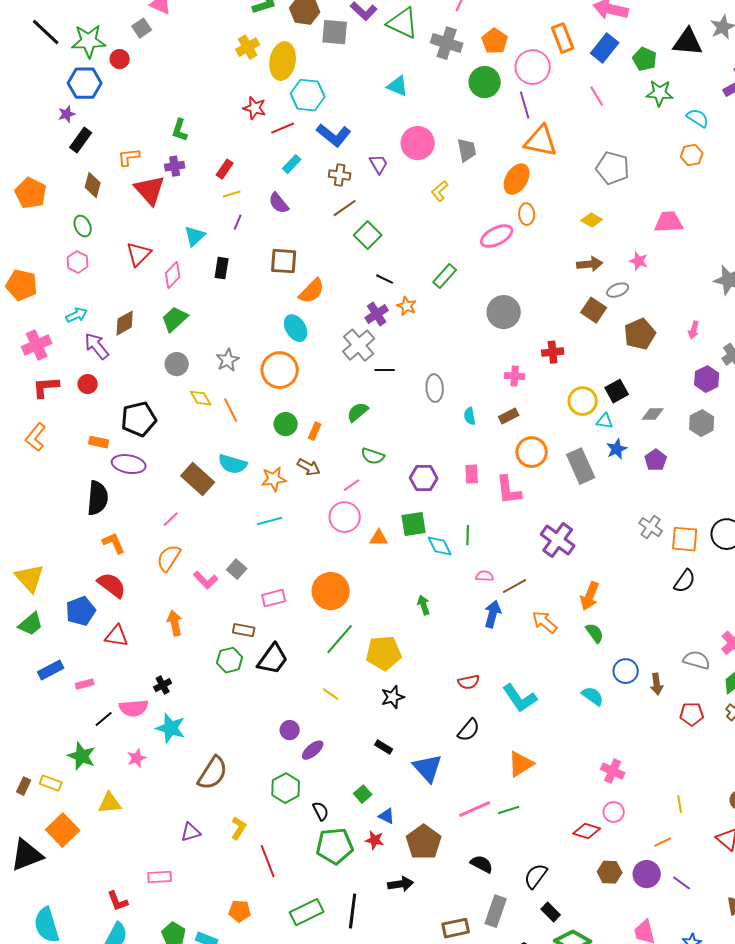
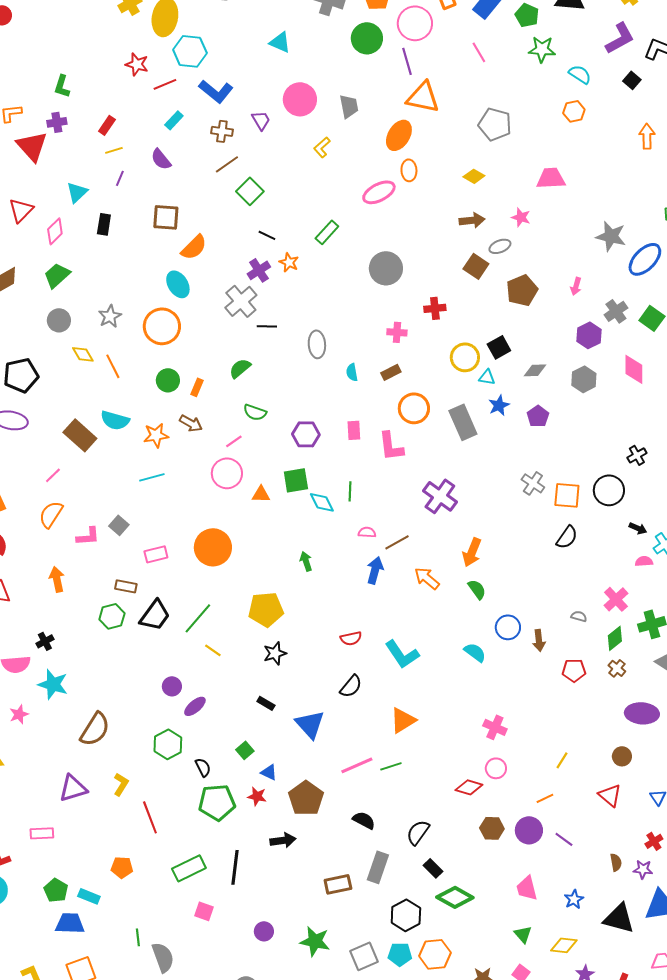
pink L-shape: (206, 580) -> (88, 536), turned -50
green line: (340, 639) -> (198, 618), moved
gray semicircle: (697, 660) -> (579, 616), size x0.6
yellow line: (680, 804) -> (562, 760), turned 42
purple triangle: (191, 832) -> (73, 788), size x1.4

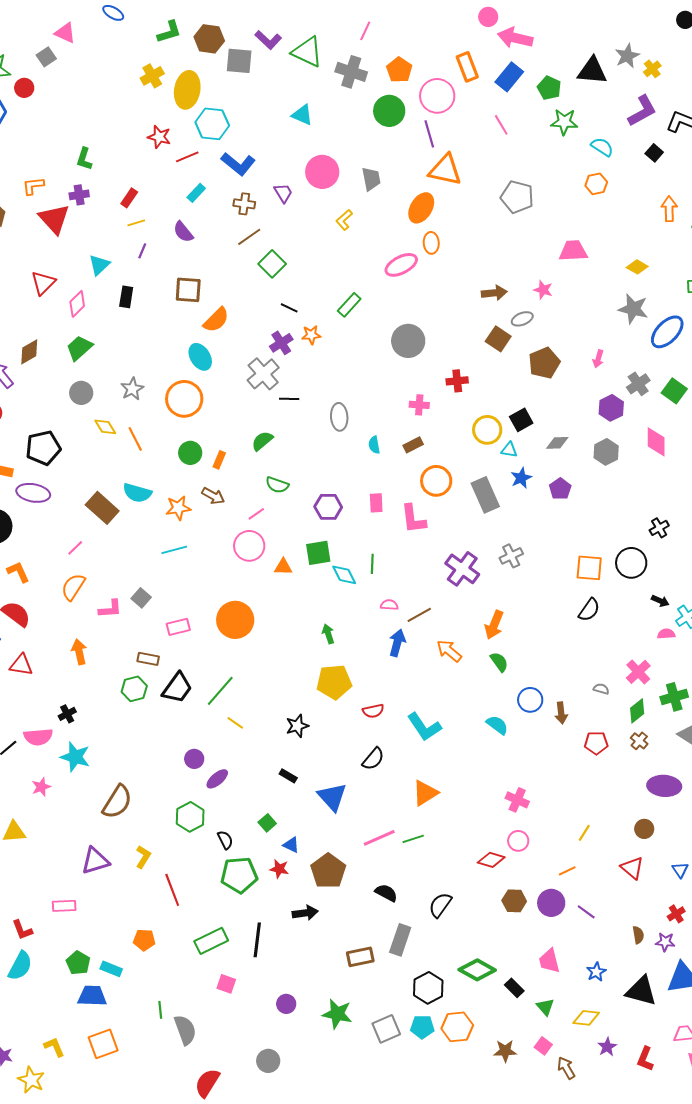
yellow diamond: (474, 176) -> (637, 267), moved
orange star: (289, 262) -> (311, 335), turned -30
gray cross: (533, 483) -> (511, 556), moved, turned 30
yellow pentagon: (266, 609) -> (334, 682), moved
black rectangle: (433, 868) -> (514, 988), moved

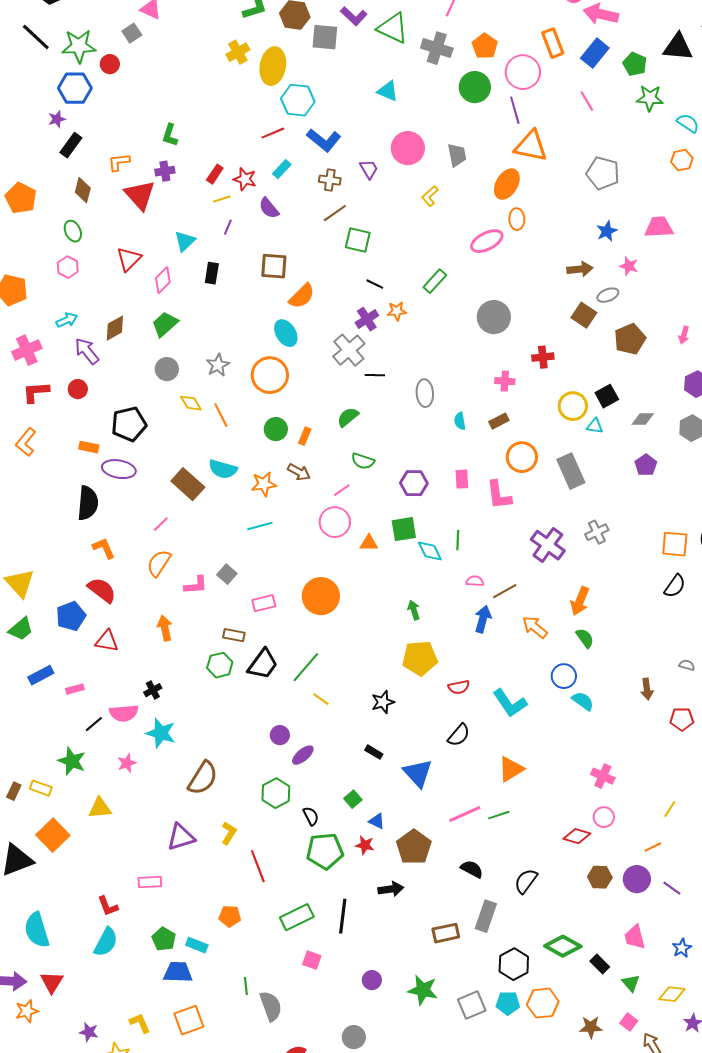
red star: (159, 137) -> (245, 179), moved
green square: (272, 264) -> (358, 240), turned -32
blue star: (521, 478) -> (607, 231), moved
blue circle: (530, 700) -> (564, 676), moved

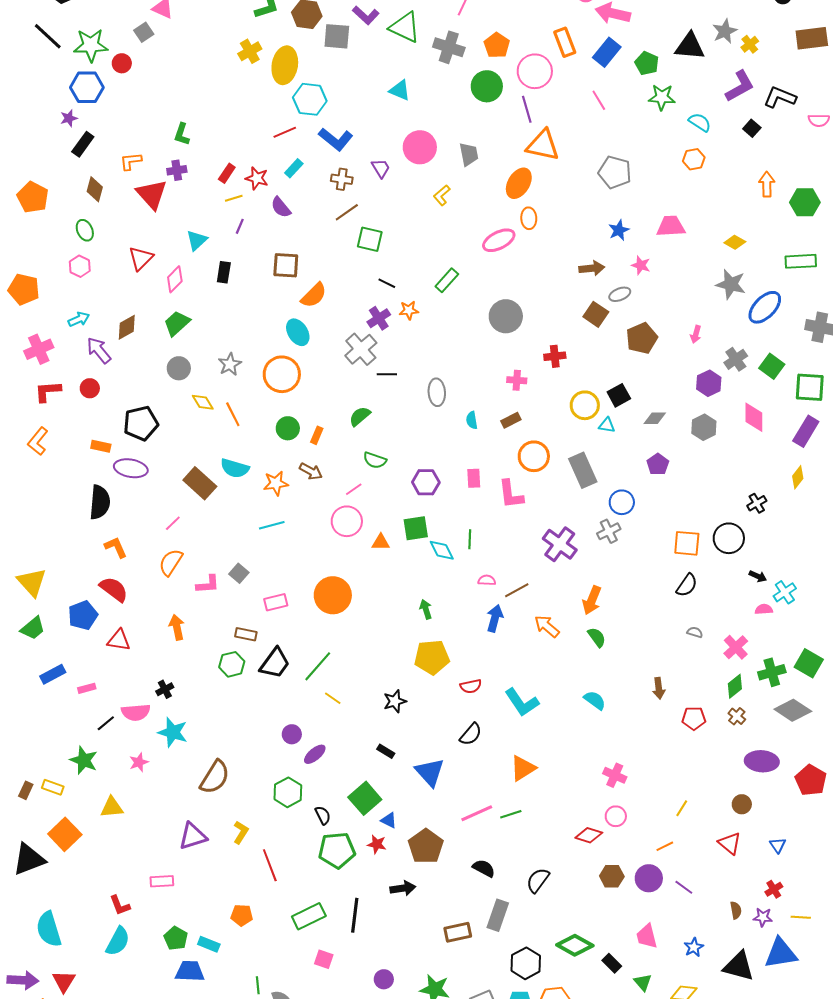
gray semicircle: (687, 665) -> (695, 632), moved
blue circle: (564, 676) -> (622, 502), moved
green square: (353, 799) -> (365, 798), size x1.8

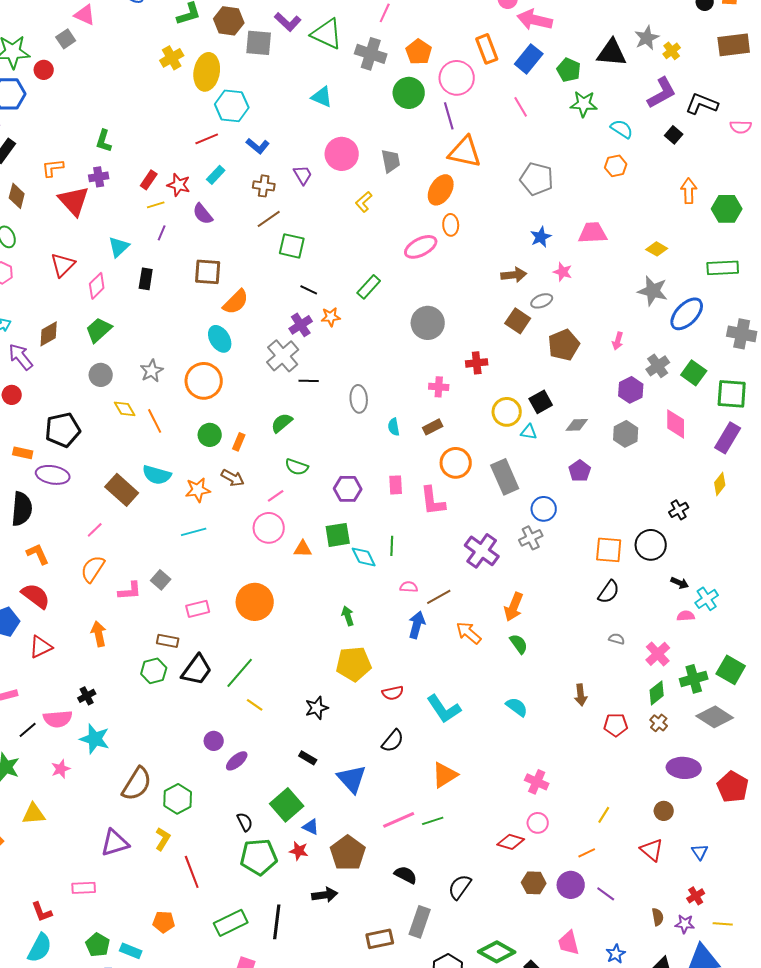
blue L-shape: (336, 139) -> (258, 146), size x0.7
red triangle: (119, 640) -> (41, 647), turned -35
green hexagon: (288, 792) -> (178, 799), moved

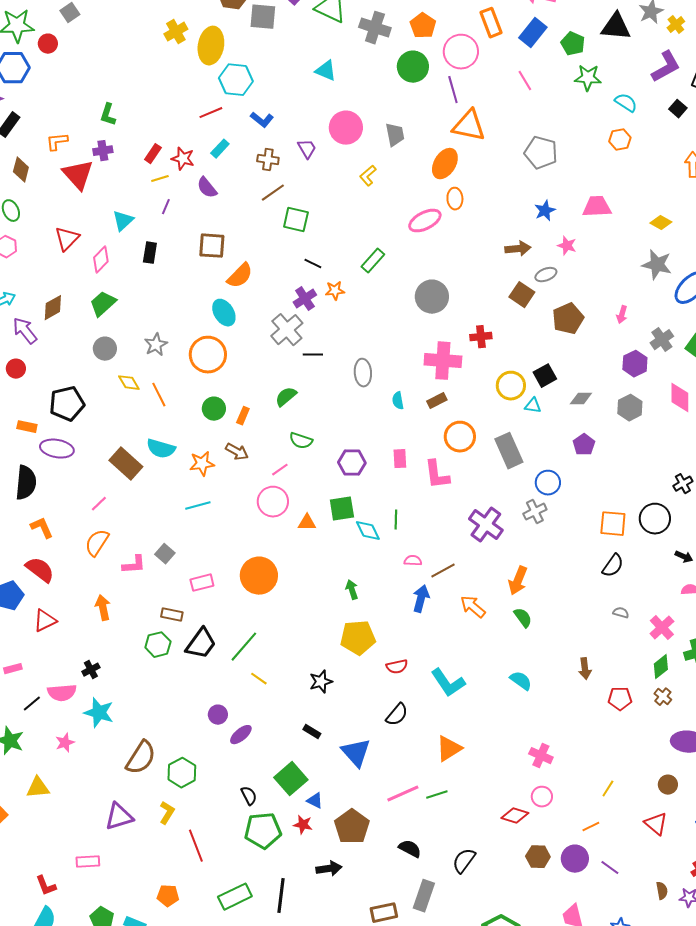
pink cross: (439, 387) -> (443, 361), size x1.8

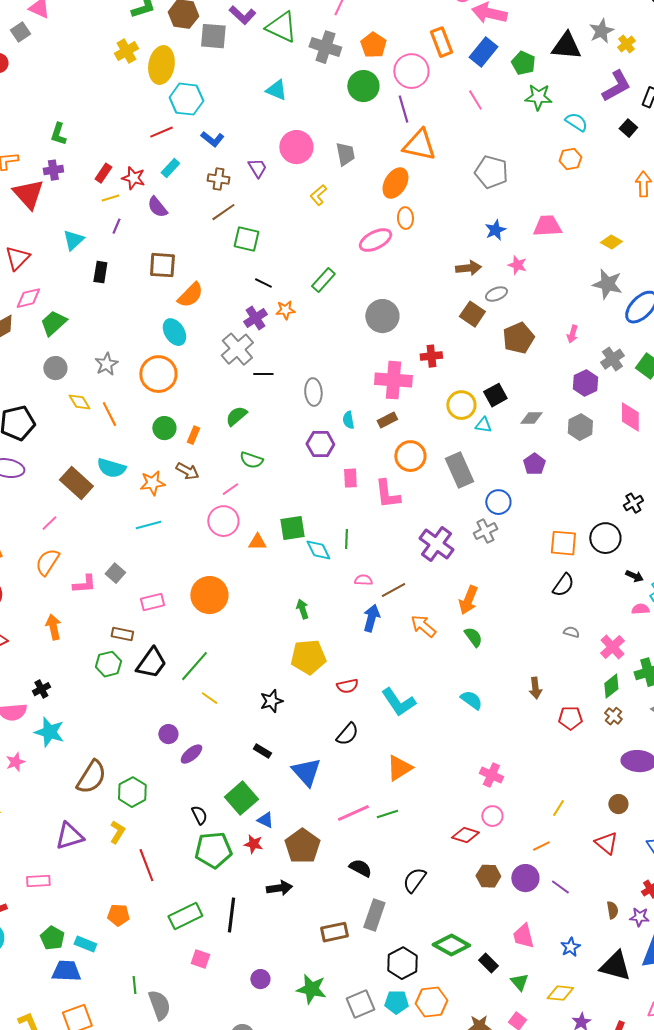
pink diamond: (101, 260) -> (28, 298), moved, turned 32
purple hexagon: (352, 463) -> (320, 444), moved

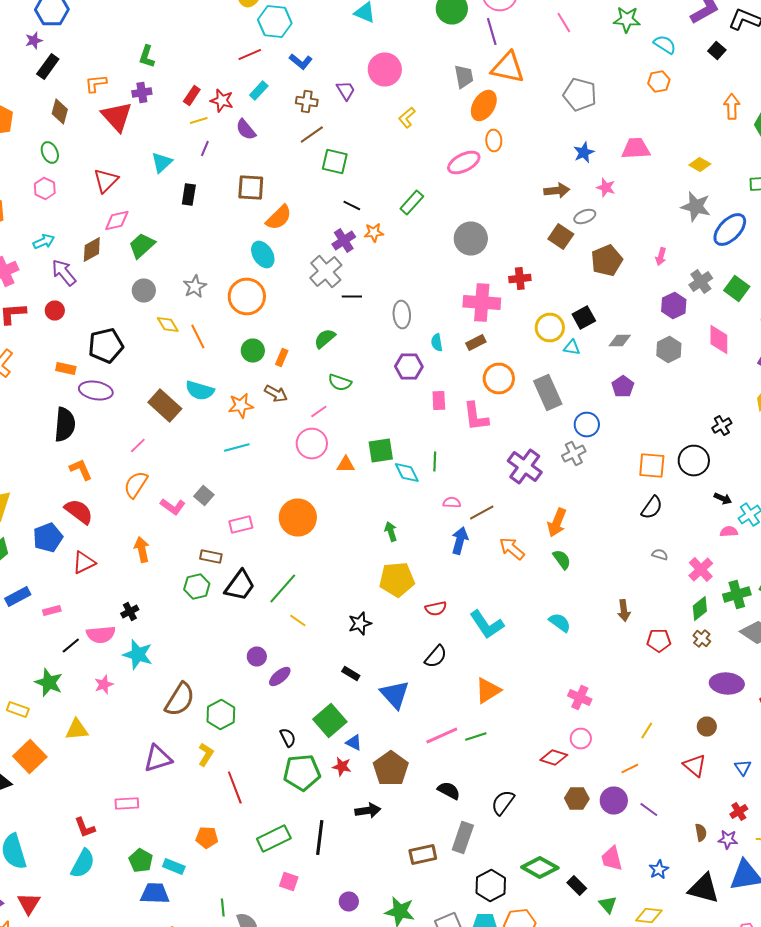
gray trapezoid: (345, 154) -> (464, 76), moved
pink L-shape: (84, 584) -> (173, 506), turned 40

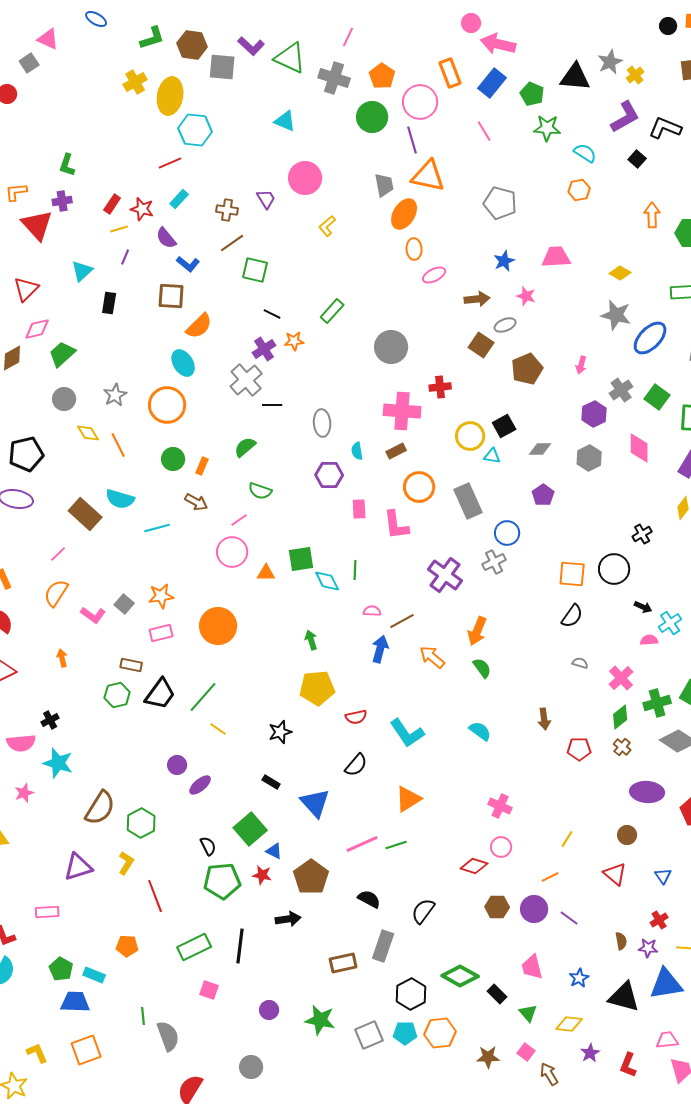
blue L-shape: (301, 62) -> (188, 264), moved
pink ellipse: (464, 162) -> (434, 275), moved, size x0.7
orange star: (241, 406) -> (161, 596), moved
cyan line: (237, 448) -> (157, 528), moved
orange arrow: (142, 550) -> (62, 658), size x0.7

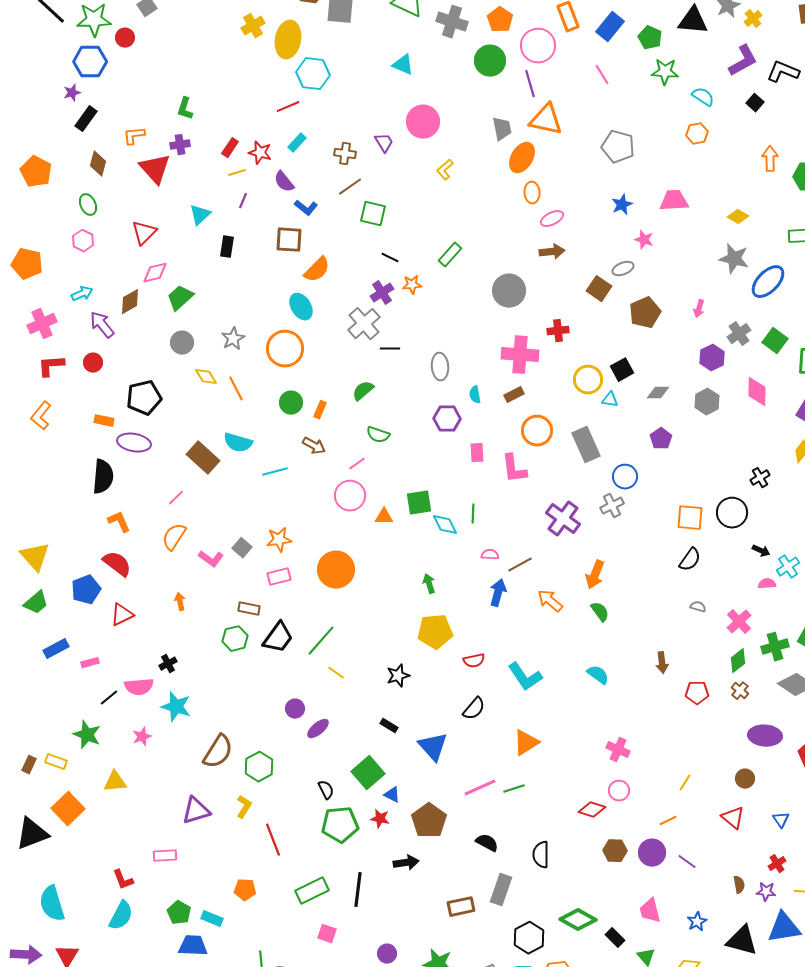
brown arrow: (477, 299) -> (552, 252), moved
black semicircle: (423, 911) -> (541, 855), turned -36

